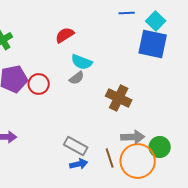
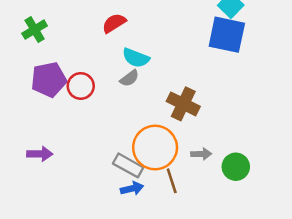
gray arrow: (133, 137) -> (201, 154), size x0.7
orange circle: (138, 161) -> (155, 147), moved

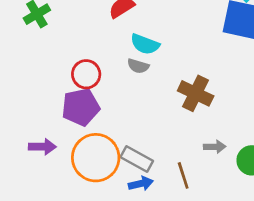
gray semicircle: (129, 78) -> (138, 66), turned 54
purple pentagon: (49, 80) -> (81, 107), moved
orange circle: (155, 147) -> (96, 158), moved

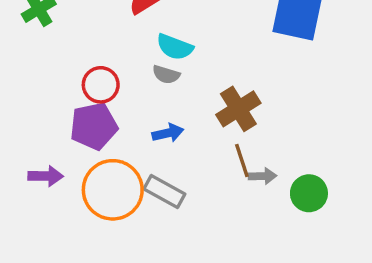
brown cross: (196, 93) -> (238, 109), turned 32
brown line: (183, 175) -> (242, 161), moved
blue arrow: (141, 184) -> (168, 133), moved

